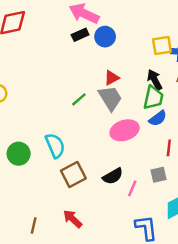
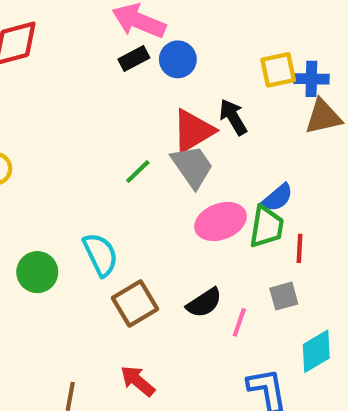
red triangle: (112, 78) -> (193, 131), size x1.6
black arrow: (155, 80) -> (233, 117), moved
green trapezoid: (153, 98) -> (266, 227), moved

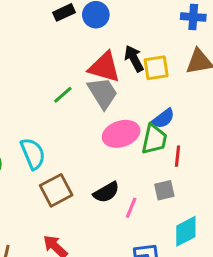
yellow square: (278, 70) -> (156, 68), moved
blue cross: (311, 79) -> (193, 17), moved
red triangle: (193, 131) -> (104, 67), turned 44

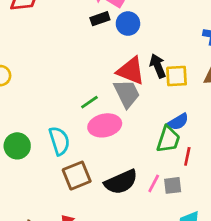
green line: (63, 95) -> (89, 102), moved
pink ellipse: (121, 134) -> (105, 125), moved
black semicircle: (106, 192) -> (121, 182), size x1.4
pink line: (131, 208) -> (154, 183), moved

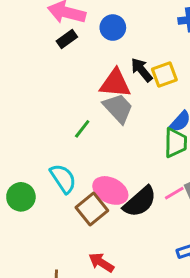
blue circle: (128, 24) -> (113, 28), moved
pink ellipse: (105, 125) -> (110, 190), moved, turned 56
pink line: (154, 183) -> (174, 193), turned 48

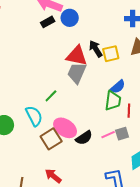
blue circle: (113, 28) -> (70, 18), moved
gray trapezoid: (118, 108) -> (77, 73), turned -120
green line: (82, 129) -> (51, 96), moved
black semicircle: (140, 202) -> (84, 138), size x0.7

